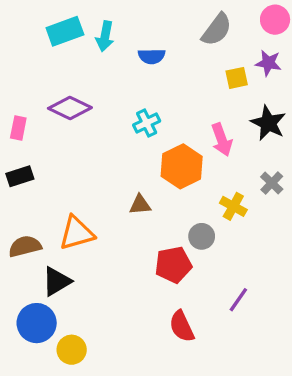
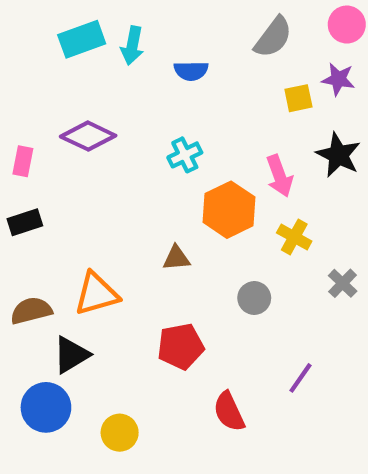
gray cross: (272, 183) -> (343, 283), moved
yellow cross: (233, 206) -> (294, 237), moved
red pentagon: (173, 265) -> (181, 346), moved
yellow circle: (72, 350) -> (120, 433), moved

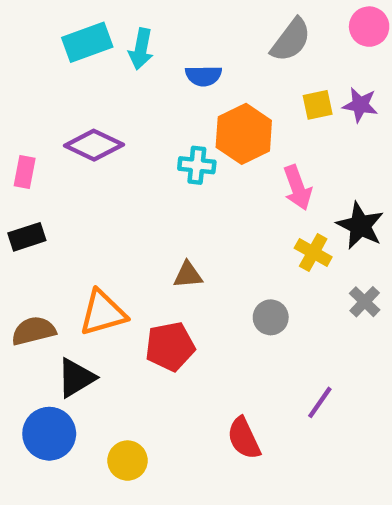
purple star: (338, 79) -> (360, 105), moved
cyan cross: (185, 155) -> (197, 165), turned 32
black star: (338, 155) -> (360, 226), moved
orange hexagon: (229, 210) -> (244, 134), moved
red pentagon: (181, 346) -> (170, 346), moved

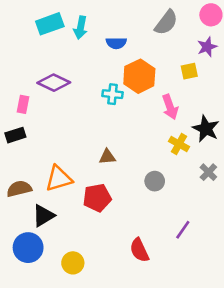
yellow square: (318, 105) -> (189, 71), moved
purple star: (360, 105) -> (207, 47), moved, turned -30
pink rectangle: (25, 172) -> (23, 104), moved

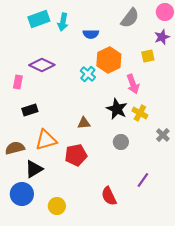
cyan cross: (112, 94) -> (88, 74), turned 35
black star: (206, 129) -> (117, 109), moved
black rectangle: (15, 135) -> (30, 110), moved

